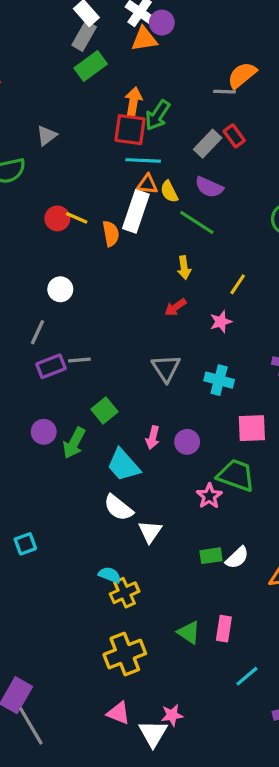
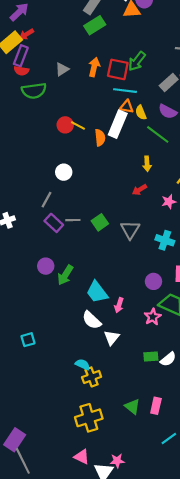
orange arrow: (133, 102) -> (94, 67), moved
purple rectangle: (51, 366) -> (54, 223), turned 60
green square: (104, 411) -> (100, 222), moved
pink arrow: (153, 438) -> (119, 305), moved
purple circle: (187, 442) -> (153, 281), moved

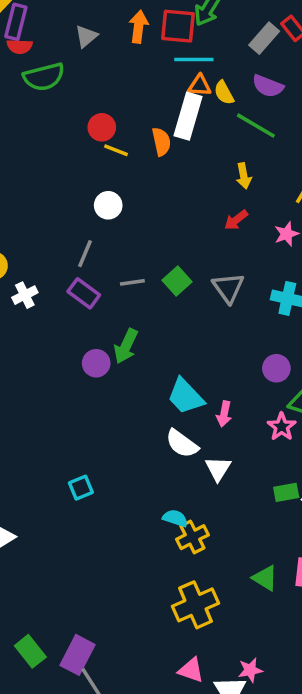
yellow line: (78, 126) -> (116, 150), moved
purple rectangle: (54, 223) -> (84, 293), moved
green arrow: (65, 275) -> (126, 346), moved

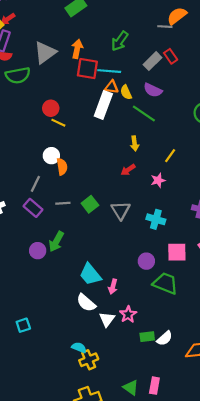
red square: (178, 26) -> (87, 69), moved
gray triangle: (86, 36) -> (45, 53), size x1.6
orange semicircle: (161, 142) -> (62, 167), moved
pink star: (282, 427) -> (128, 314), moved

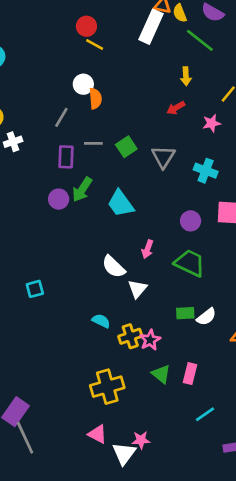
purple rectangle: (33, 208) -> (66, 157), moved, turned 48
cyan trapezoid: (90, 274) -> (121, 203), moved
green trapezoid: (165, 283) -> (190, 263), moved
pink star: (128, 314) -> (150, 340), moved
yellow cross: (89, 360) -> (130, 336), moved

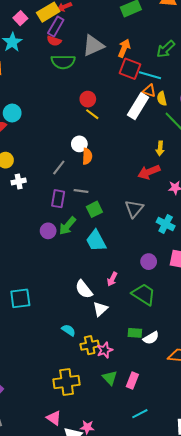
red arrow: (176, 108) -> (149, 172), size x1.5
green square: (126, 147) -> (94, 209), moved
cyan square: (35, 289) -> (20, 298), size x1.5

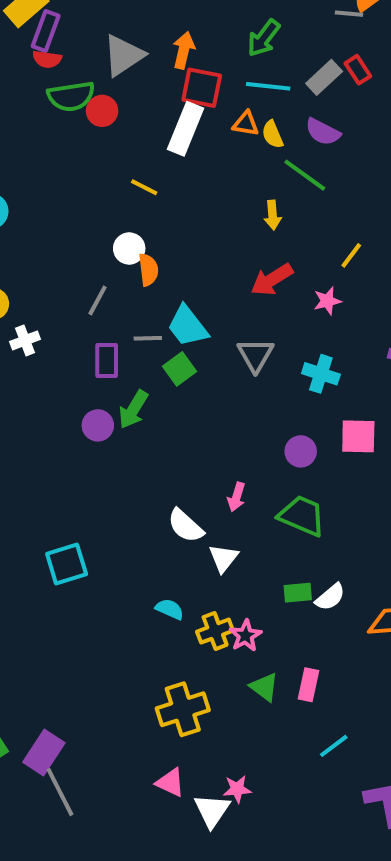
cyan line: (150, 75) -> (268, 86), moved
red circle: (88, 99) -> (102, 111), moved
white rectangle: (138, 106) -> (186, 129), moved
yellow arrow: (160, 148) -> (273, 215), moved
cyan trapezoid: (96, 241) -> (188, 326), moved

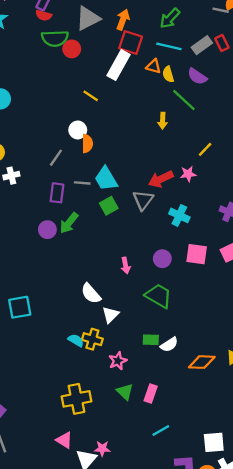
red arrow: (272, 280) -> (161, 179), moved
green square: (180, 369) -> (109, 206), moved
pink arrow: (236, 497) -> (126, 265), moved, turned -35
yellow cross: (215, 631) -> (92, 339), moved, turned 30

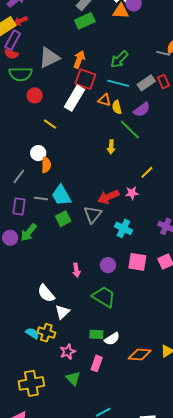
red circle: (72, 49) -> (35, 95), moved
purple semicircle: (197, 76) -> (142, 110), turned -72
pink rectangle: (151, 394) -> (97, 363), moved

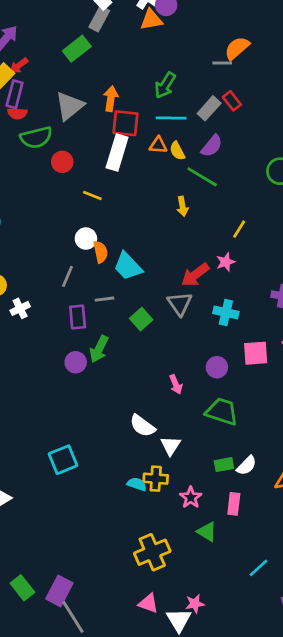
green rectangle: (85, 21) -> (77, 49), moved
cyan trapezoid: (61, 195) -> (128, 266), moved

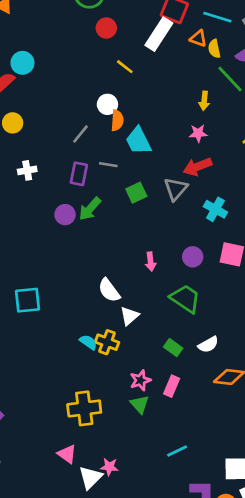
pink star: (226, 262) -> (198, 133), moved
white cross: (20, 308) -> (27, 170), moved
green rectangle: (224, 465) -> (173, 348), turned 30
white semicircle: (247, 466) -> (208, 345), moved
pink star: (191, 497) -> (140, 380), moved

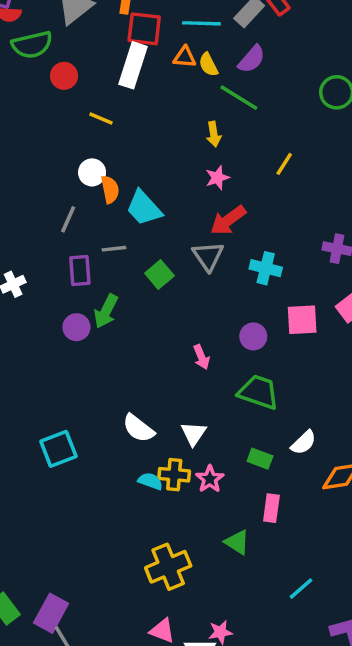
white semicircle: (109, 290) -> (138, 428), moved
pink star: (140, 380) -> (210, 479), moved

